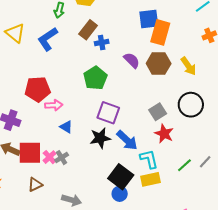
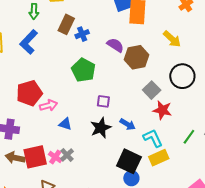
brown hexagon: (159, 63) -> (136, 57), moved
purple square: (108, 113) -> (103, 101), size x0.6
blue arrow: (127, 140) -> (128, 124), size x0.7

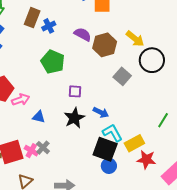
yellow arrow: (172, 39) -> (135, 39), moved
red star: (162, 110) -> (146, 160), moved
cyan L-shape: (153, 138) -> (112, 133), moved

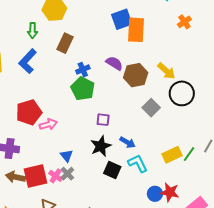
blue cross: (49, 26) -> (83, 70), moved
blue triangle: (39, 117) -> (67, 156), moved, turned 32
yellow rectangle: (134, 143) -> (172, 155), moved
black square: (105, 149) -> (112, 170), moved, size x0.7
blue circle: (109, 166) -> (155, 194), moved

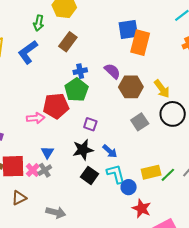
red pentagon: (29, 112) -> (56, 106), moved
blue circle: (155, 194) -> (129, 187), moved

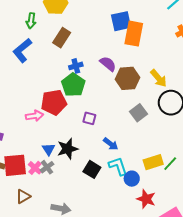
black star: (83, 150) -> (68, 149), moved

